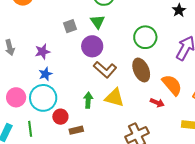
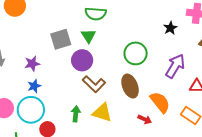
gray square: (70, 26) -> (61, 39), size x1.5

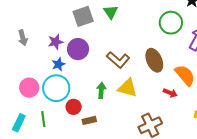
green circle: (136, 53) -> (171, 23), moved
purple circle: (82, 60) -> (78, 49), moved

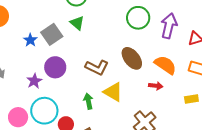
purple star: (56, 42) -> (34, 81), moved
blue star: (58, 64) -> (30, 40), moved
yellow triangle: (128, 88) -> (113, 92), turned 30

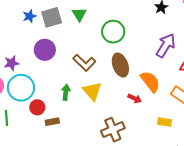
green circle: (138, 18) -> (113, 32), moved
purple star: (34, 81) -> (11, 63), moved

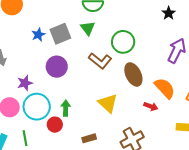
brown L-shape: (84, 63) -> (100, 61), moved
green arrow: (66, 92) -> (66, 108), moved
brown rectangle: (52, 122) -> (89, 138), moved

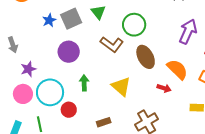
purple star: (25, 83) -> (28, 69), moved
green arrow: (66, 108) -> (84, 83), moved

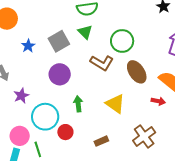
blue star: (49, 20) -> (28, 46), moved
pink circle: (23, 94) -> (20, 136), moved

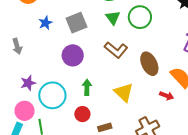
green triangle: (85, 32) -> (113, 18), moved
green circle: (122, 41) -> (140, 17), moved
purple star: (21, 96) -> (28, 83), moved
red circle: (65, 132) -> (82, 114), moved

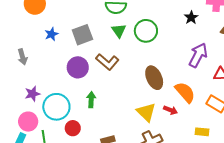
brown L-shape: (116, 50) -> (107, 62), moved
yellow triangle: (124, 92) -> (146, 112), moved
red circle: (82, 114) -> (73, 128), moved

